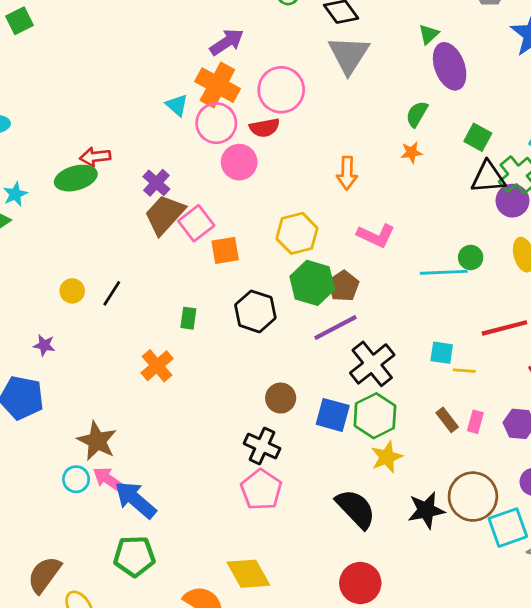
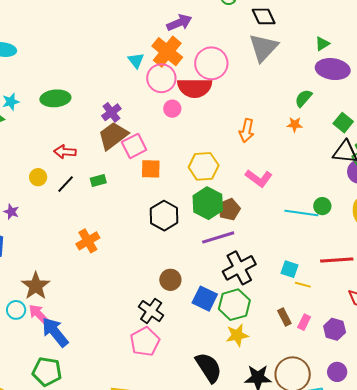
purple ellipse: (450, 66) -> (333, 69), turned -72
red semicircle: (265, 128) -> (195, 88), size x1.6
red arrow: (95, 157) -> (65, 152), moved
pink circle: (239, 162) -> (172, 109), size x0.7
green rectangle: (188, 318) -> (98, 180), moved, turned 56

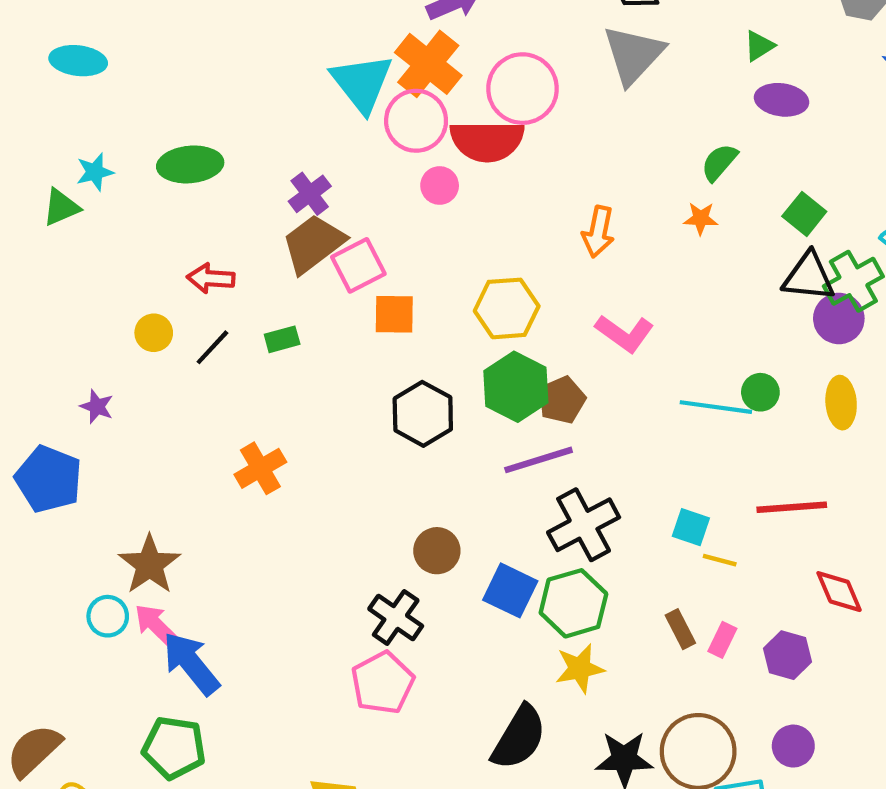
cyan triangle: (136, 60) -> (362, 83), size x1.8
purple ellipse: (333, 69) -> (782, 100), size x0.7
black semicircle: (209, 367) -> (519, 738), turned 64

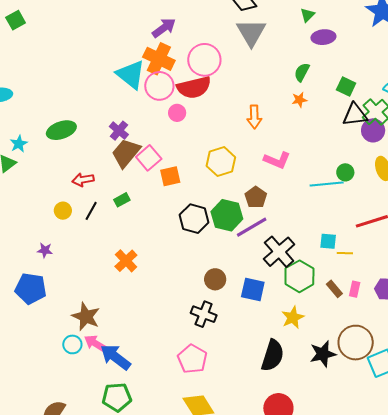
green hexagon: (516, 387) -> (227, 215), moved
green hexagon: (573, 603) -> (299, 276), moved
pink pentagon: (383, 683) -> (192, 359), moved

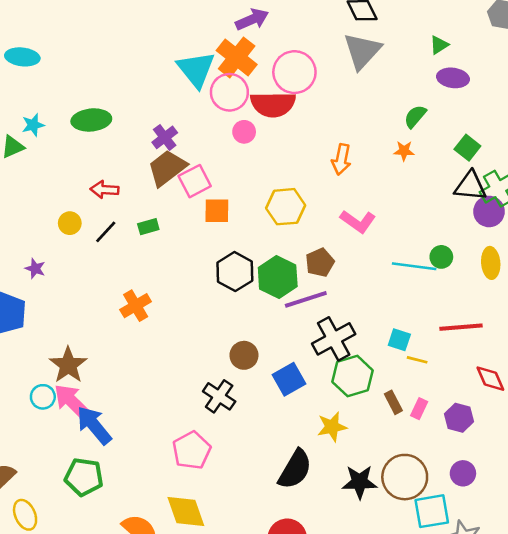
blue square: (253, 289) -> (289, 379), turned 35
pink arrow: (95, 343) -> (73, 402), size x1.4

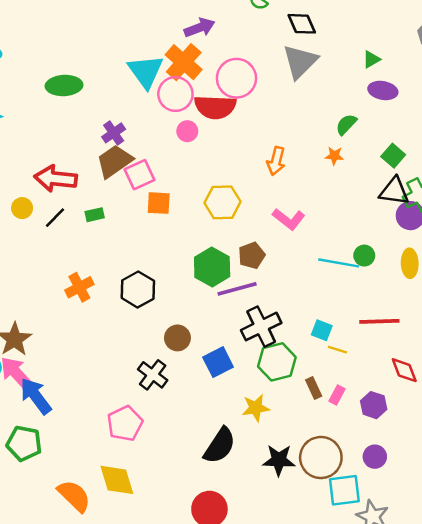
green ellipse: (91, 120) -> (64, 85), moved
red arrow: (104, 190) -> (56, 179), size x1.6
black hexagon: (235, 272) -> (138, 289), moved

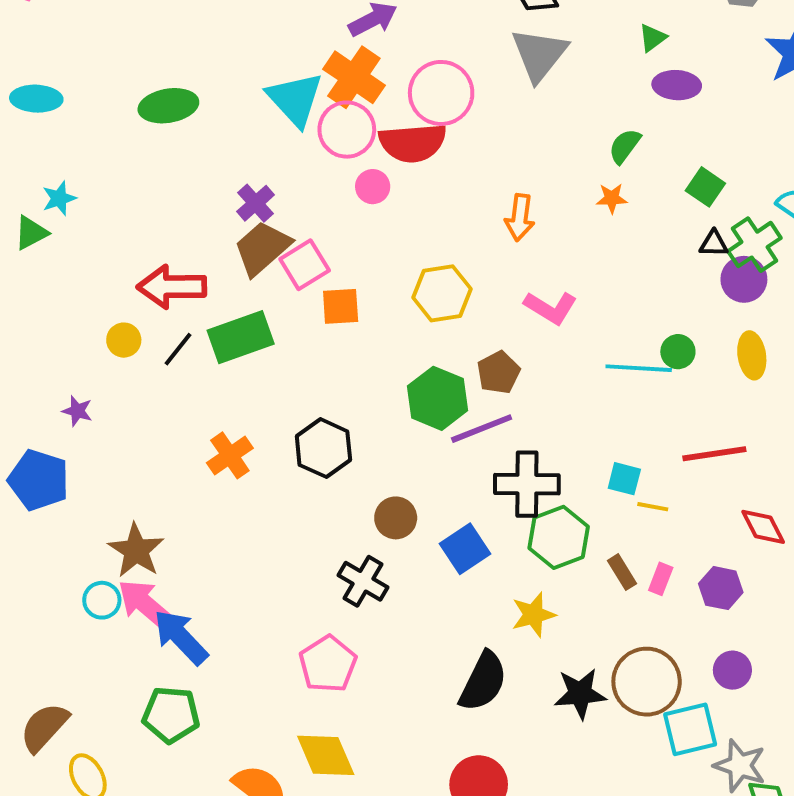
green ellipse: (64, 85) -> (168, 106), moved
black triangle: (394, 191) -> (714, 244), size x0.6
green rectangle: (95, 215) -> (241, 337), size x2.0
black cross: (261, 327) -> (527, 484), turned 33

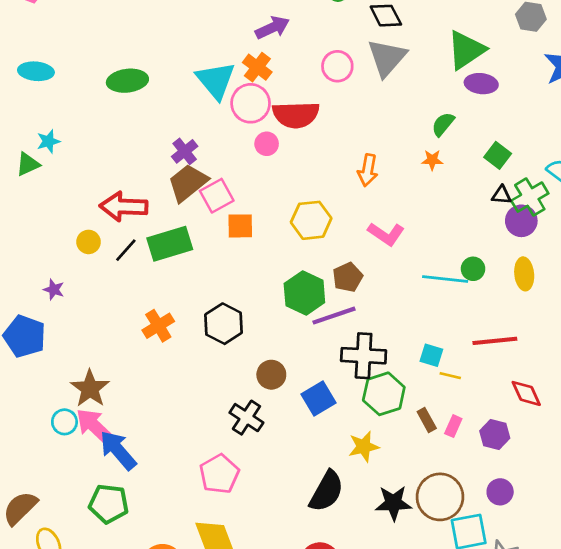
green triangle: (653, 38) -> (466, 50), size x2.0
orange cross: (354, 77) -> (257, 67), size x0.7
pink circle: (441, 93) -> (337, 66), moved, size x0.7

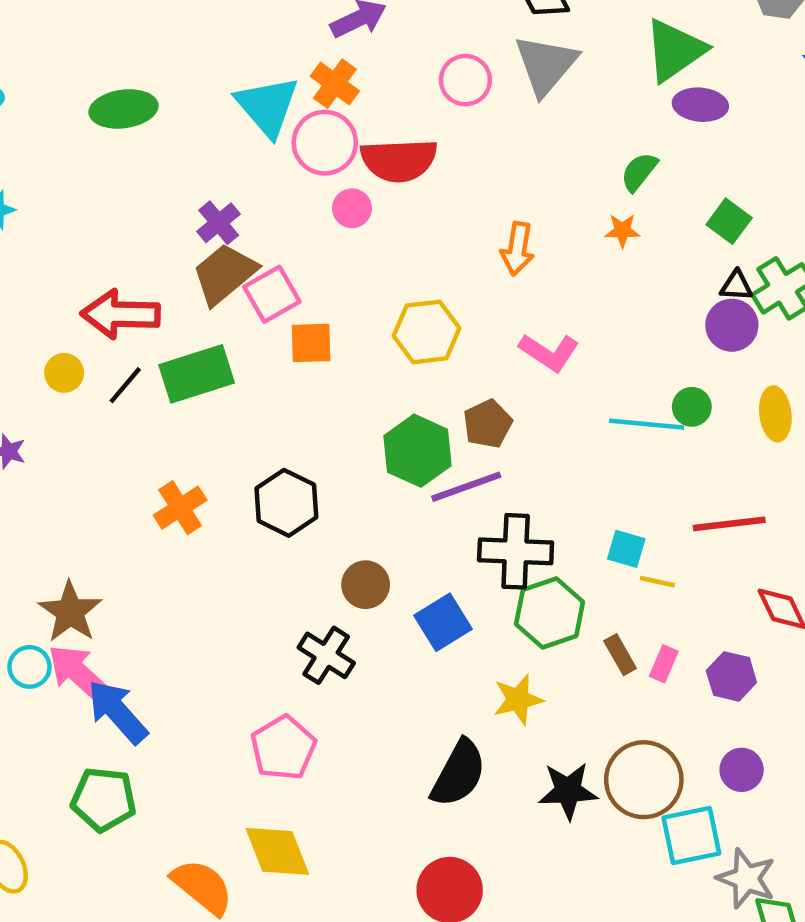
purple circle: (521, 221) -> (732, 325), moved

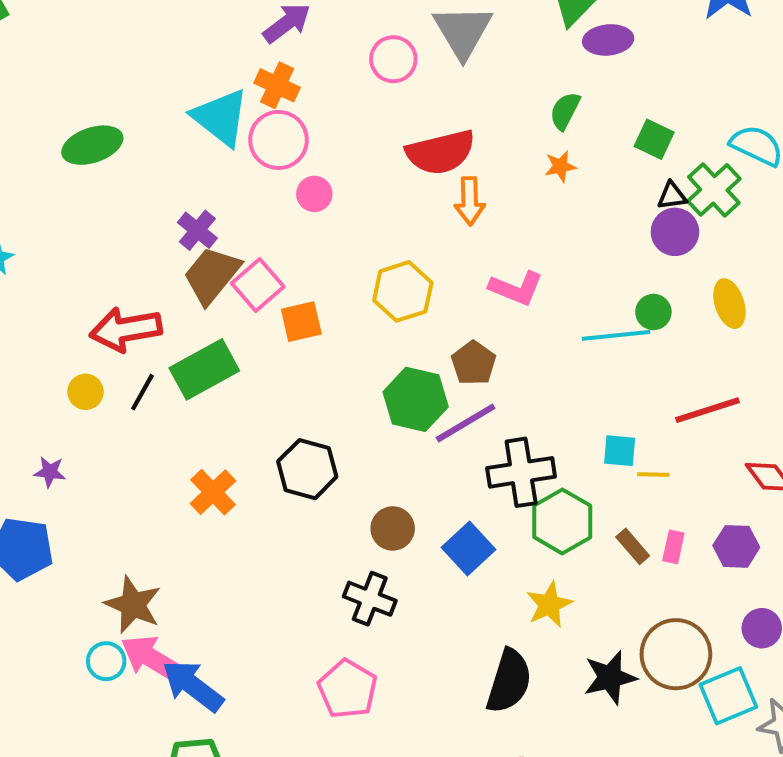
red semicircle: (399, 160) -> (441, 152), moved

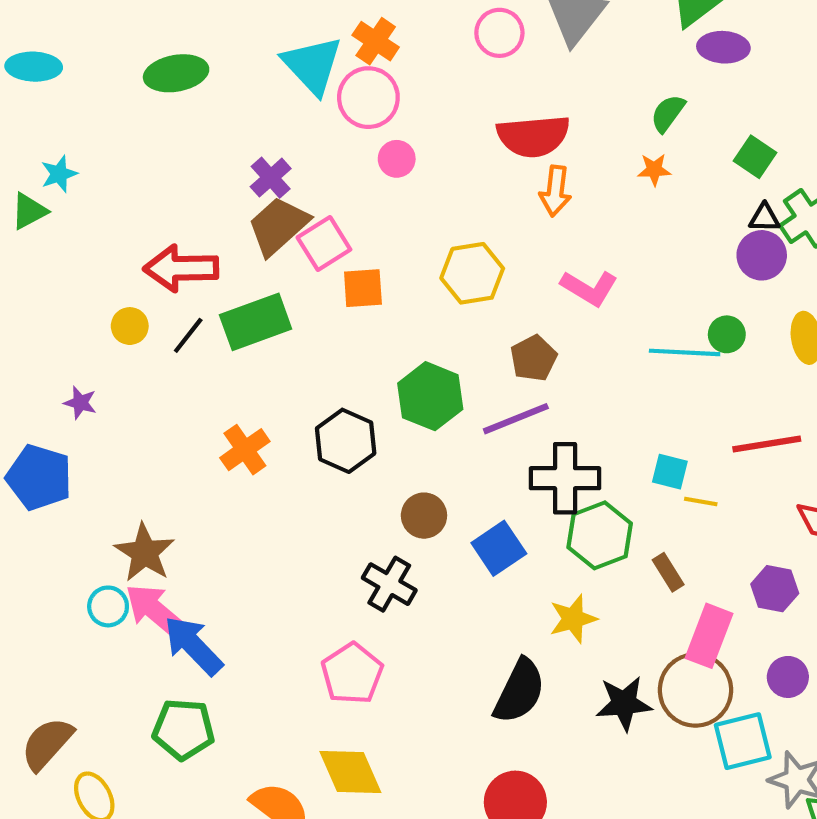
green hexagon: (416, 399) -> (430, 396), moved
pink rectangle: (673, 547) -> (709, 636), moved, size x1.8

